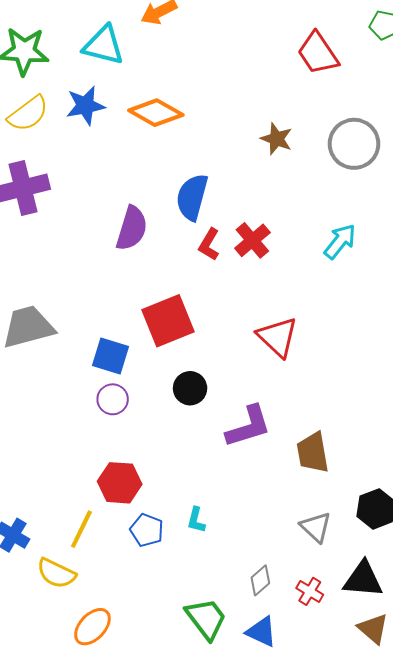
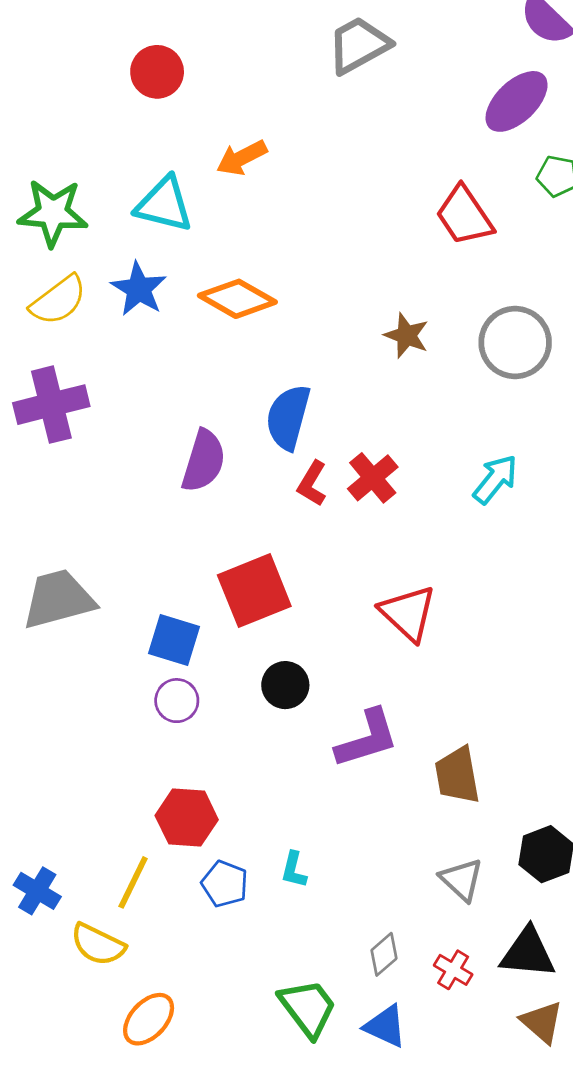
blue star: (85, 106) -> (139, 289), turned -30

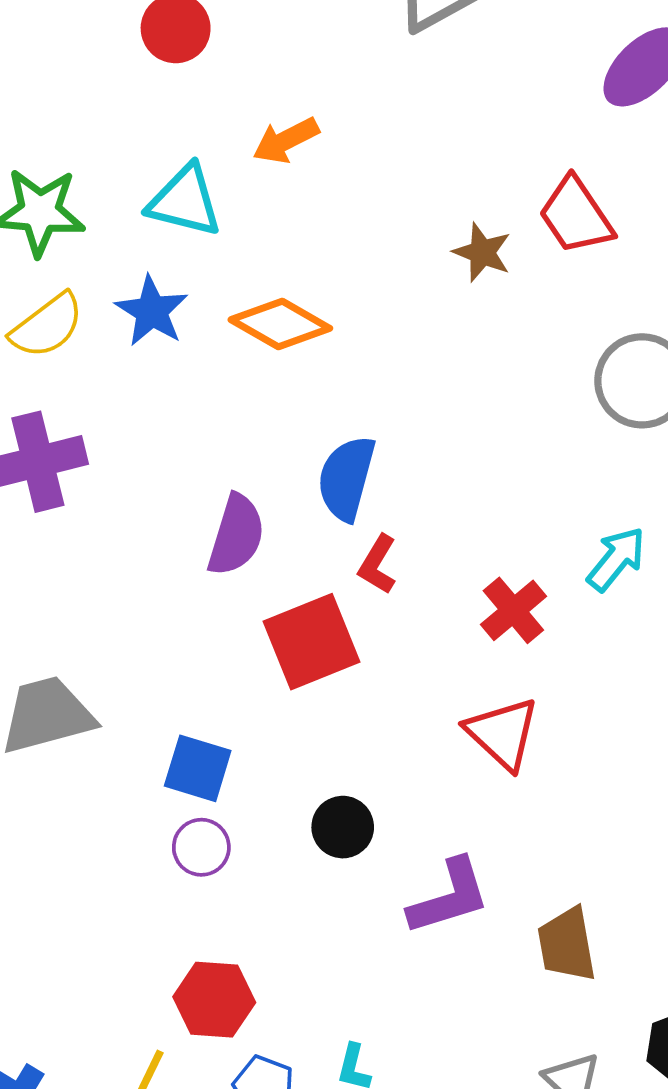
brown star: (407, 335) -> (482, 252), moved
red cross: (373, 478) -> (513, 610), moved
red square: (254, 591) -> (311, 642), moved

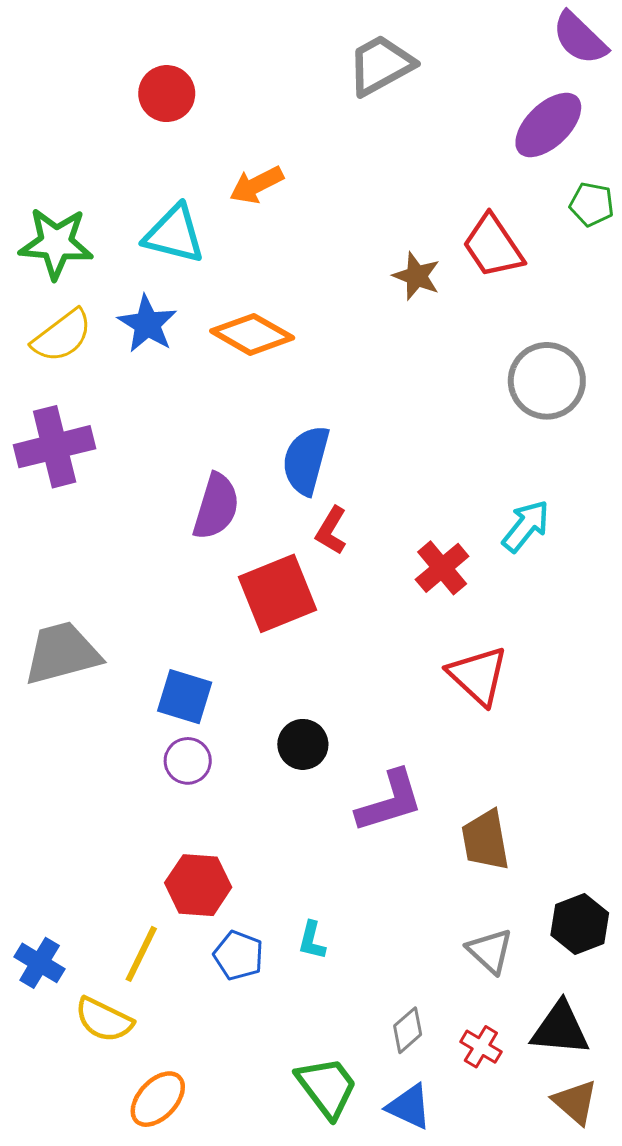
red triangle: (502, 733) -> (478, 676), moved

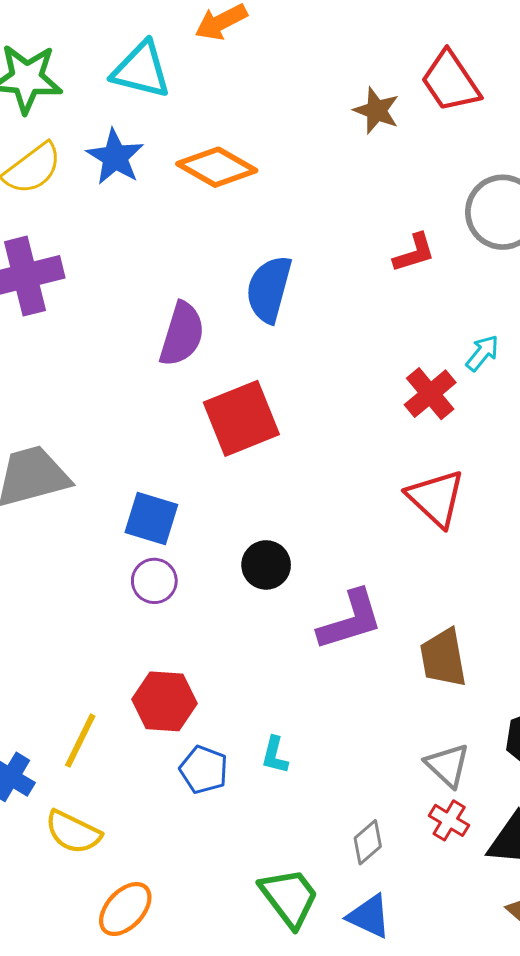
cyan arrow: (526, 526) -> (482, 353), size x0.7
red L-shape: (331, 530) -> (414, 253), moved, turned -138
red cross: (442, 568) -> (430, 394), moved
yellow line: (141, 954) -> (80, 741), moved
red cross: (481, 1047) -> (449, 820), moved

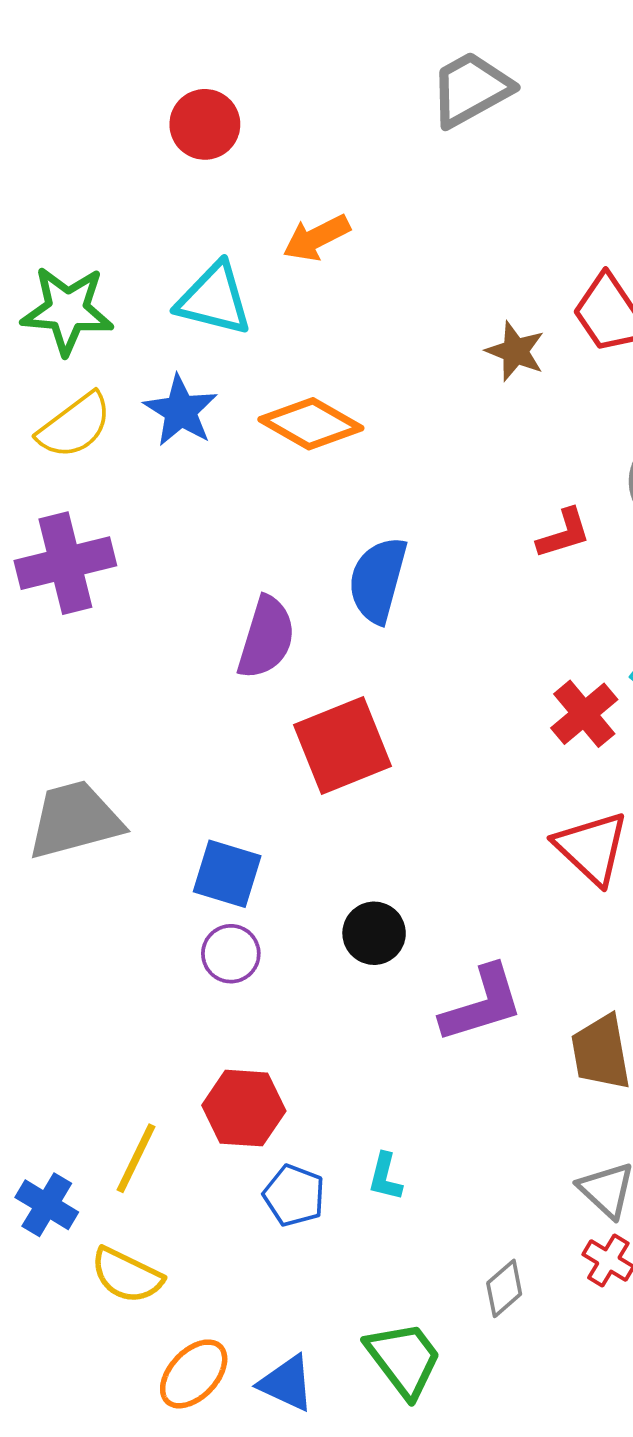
blue triangle: (369, 916) -> (287, 1383), moved

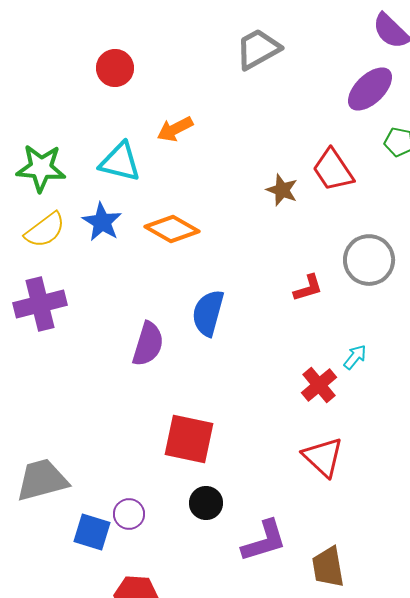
red square: (342, 745) -> (189, 439), moved, turned 34
gray trapezoid: (75, 820) -> (42, 480), moved
blue square: (227, 874) -> (92, 532), moved

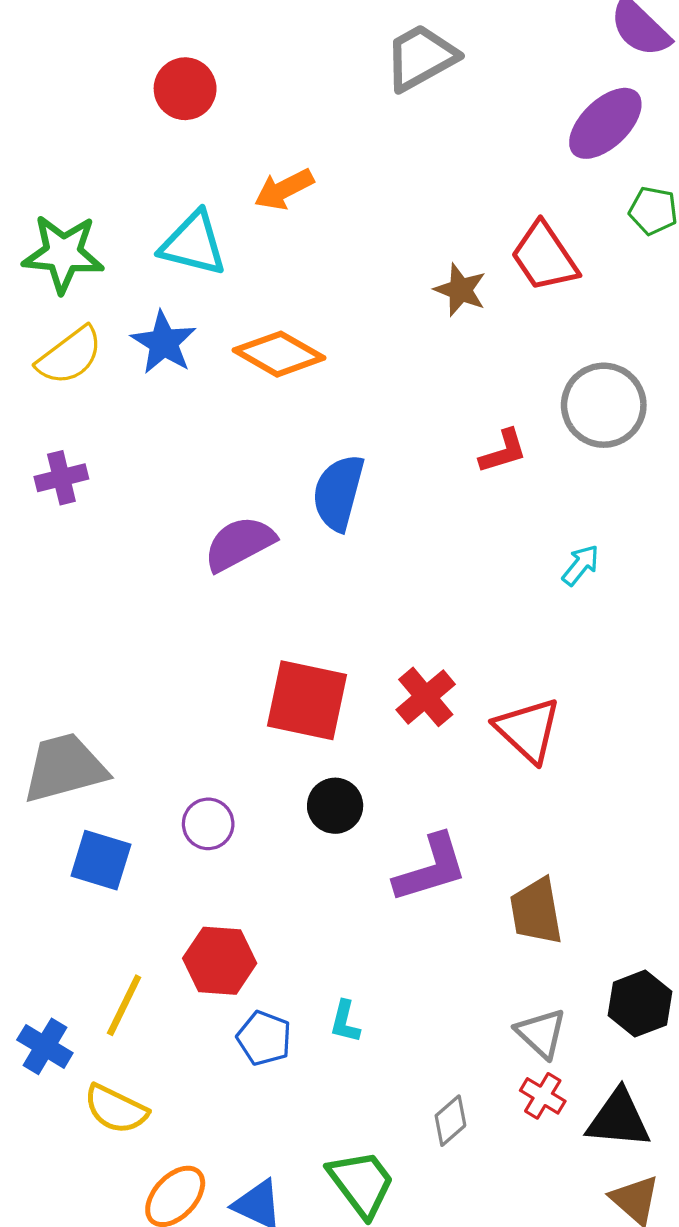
purple cross: (40, 304) -> (61, 478), size x0.6
purple semicircle: (148, 344) -> (239, 544), turned -135
red cross: (319, 385) -> (426, 697), moved
blue square: (92, 532) -> (101, 860), moved

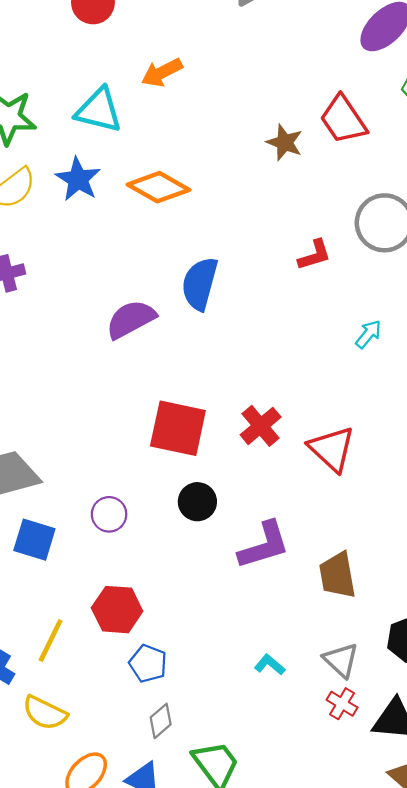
cyan L-shape: (345, 1022) -> (270, 665), moved, turned 116
gray diamond: (450, 1121) -> (161, 721), moved

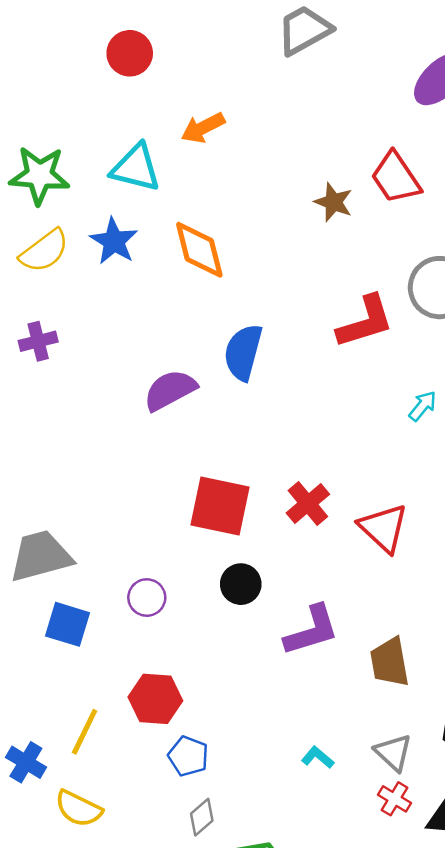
orange diamond: (158, 187) -> (199, 250), turned 46
red L-shape: (314, 255) -> (365, 322), size x1.6

